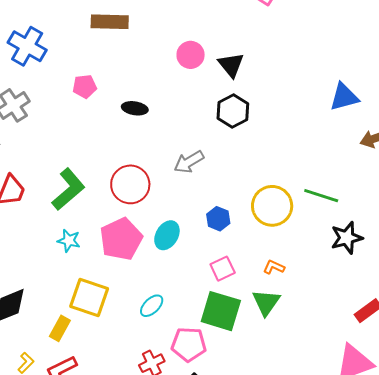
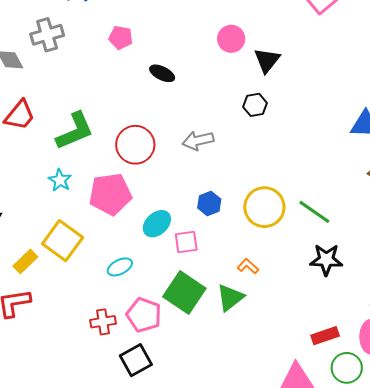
black hexagon: (233, 111) -> (255, 105), size x0.7
cyan ellipse: (167, 235) -> (157, 224), moved
pink square: (223, 269) -> (186, 242), moved

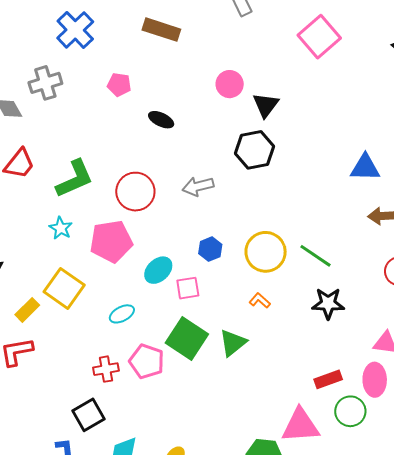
black hexagon: (255, 105) -> (255, 150), size x1.6
orange L-shape: (248, 266) -> (260, 301), moved
black square: (136, 360) -> (88, 415), moved

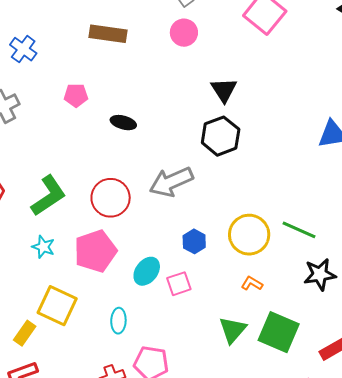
blue cross: (75, 30) -> (23, 49), size x0.7
pink circle: (230, 84) -> (184, 33), moved
gray arrow: (198, 186) -> (171, 182), size x1.4
cyan ellipse: (122, 314) -> (118, 321), turned -50
green square: (187, 338) -> (279, 332), moved

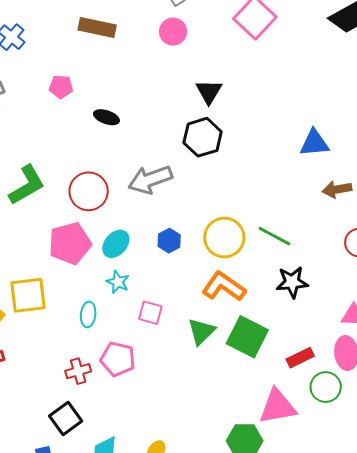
cyan star: (43, 247) -> (118, 282), moved
cyan ellipse: (147, 271) -> (116, 244), moved
pink square: (179, 284) -> (150, 313), moved, turned 30
orange L-shape: (252, 284) -> (224, 287), size x2.0
yellow square: (57, 306) -> (28, 295), turned -36

